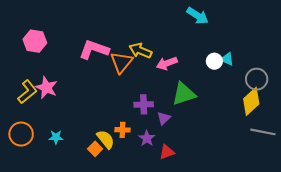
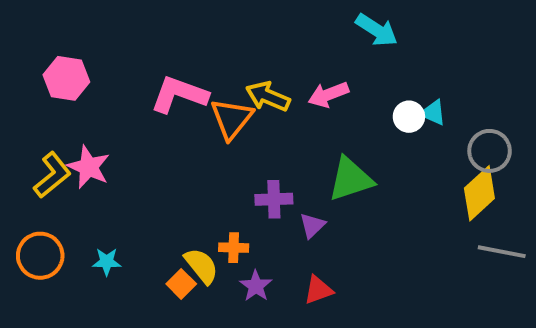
pink arrow: (167, 63) -> (328, 94), moved
purple star: (147, 138) -> (256, 286), moved

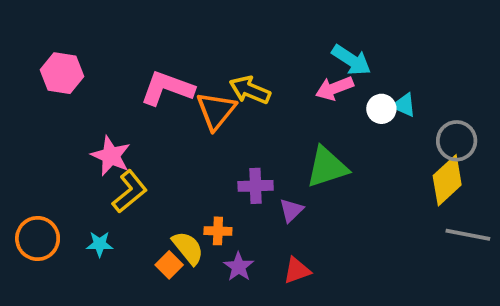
cyan arrow: (377, 30) -> (351, 60), moved
pink arrow: (328, 94) -> (334, 88), moved
pink star: (89, 167) -> (111, 156), moved
yellow L-shape: (52, 175) -> (130, 192), moved

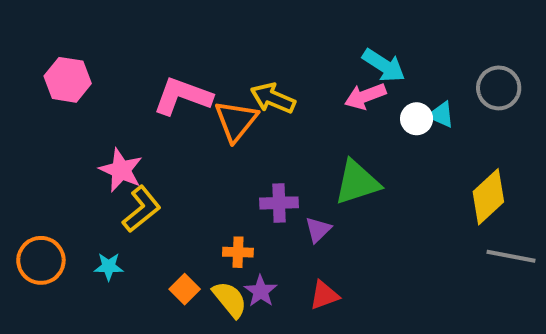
gray circle: (457, 141) -> (499, 88), moved
yellow semicircle: (188, 248) -> (230, 299), moved

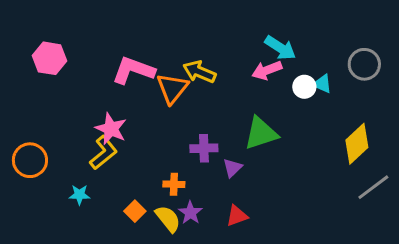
pink star: (121, 170) -> (111, 129), moved
gray line: (511, 256) -> (373, 187), turned -48
orange circle: (41, 260) -> (30, 160), moved

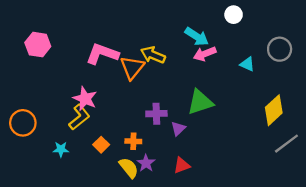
cyan arrow: (280, 48) -> (197, 37), moved
white circle: (304, 87) -> (234, 15), moved
orange square: (135, 211) -> (101, 145), moved

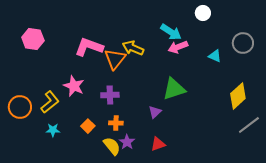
purple cross: (156, 114) -> (110, 95), moved
yellow L-shape: (79, 117) -> (50, 102), moved

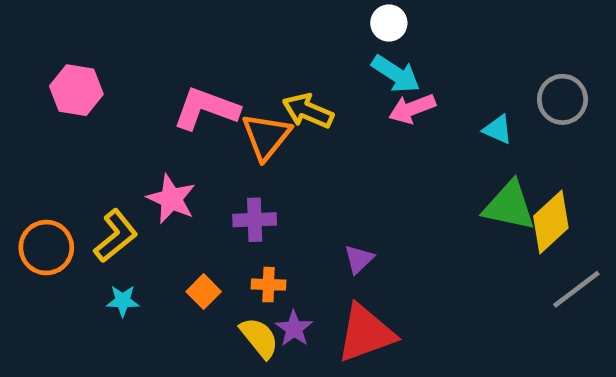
white circle: (203, 13) -> (389, 23), moved
green triangle: (174, 89) -> (509, 206), moved, turned 30
red triangle: (158, 144) -> (366, 333), size x1.8

